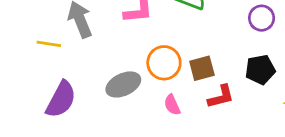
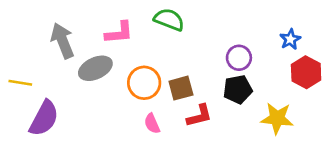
purple circle: (262, 18) -> (239, 58), moved
yellow line: (49, 44) -> (20, 83), moved
gray ellipse: (123, 84) -> (95, 68), moved

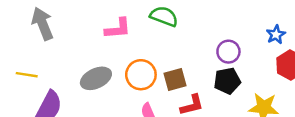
gray arrow: (62, 41) -> (42, 24), moved
gray ellipse: (95, 68) -> (96, 78), moved

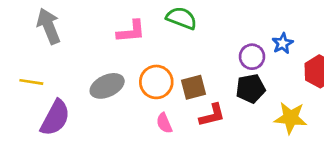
blue star: (276, 35) -> (283, 43), moved

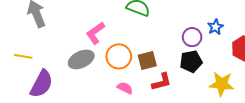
pink L-shape: (131, 31) -> (95, 33), moved, turned 150
pink semicircle: (164, 123) -> (125, 88), turned 140

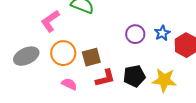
blue star: (215, 27) -> (162, 33), moved
pink L-shape: (95, 33) -> (50, 21), moved
black pentagon: (191, 62) -> (134, 76), moved

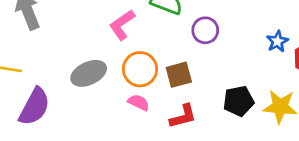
purple circle: (135, 34) -> (205, 30), moved
red L-shape: (105, 78) -> (183, 116), moved
pink semicircle: (69, 84) -> (139, 102), moved

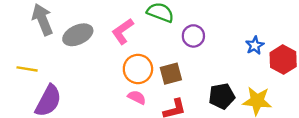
gray ellipse: (89, 73) -> (78, 35), moved

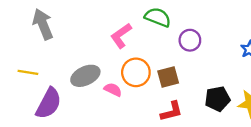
gray ellipse: (78, 35) -> (85, 76), moved
pink semicircle: (137, 97) -> (113, 90), moved

